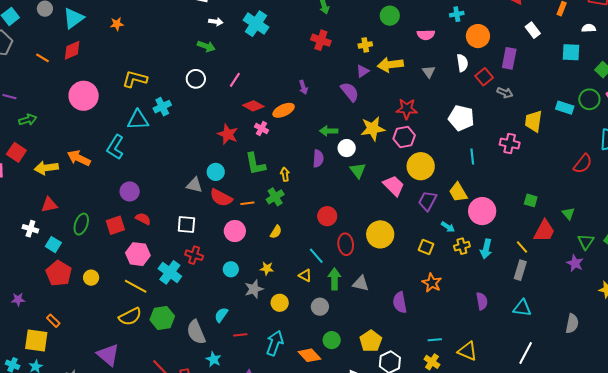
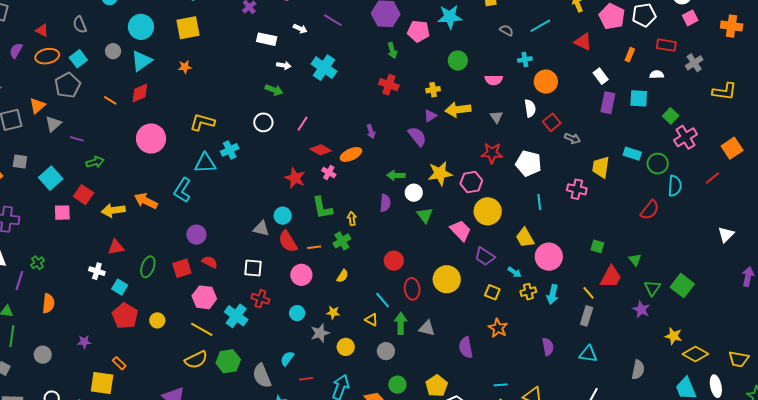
purple rectangle: (509, 58) -> (608, 103), moved
green circle: (589, 99) -> (658, 164), moved
red star: (407, 109) -> (492, 153), moved
red semicircle: (221, 198) -> (288, 241), turned 30
purple trapezoid: (428, 201) -> (485, 257), moved, turned -85

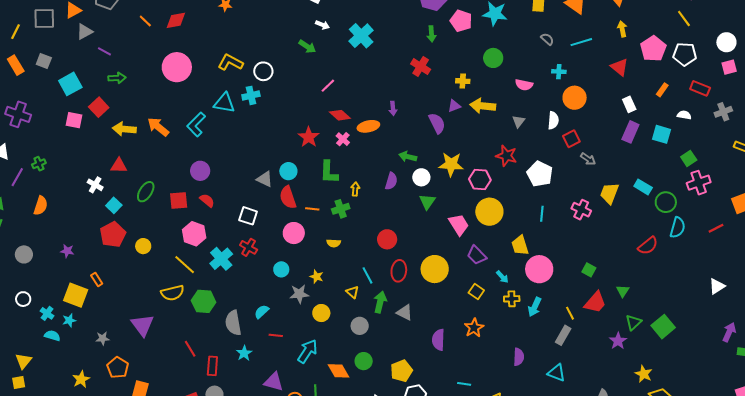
white circle: (263, 122) -> (263, 71), moved
yellow semicircle: (342, 276) -> (334, 243), turned 48

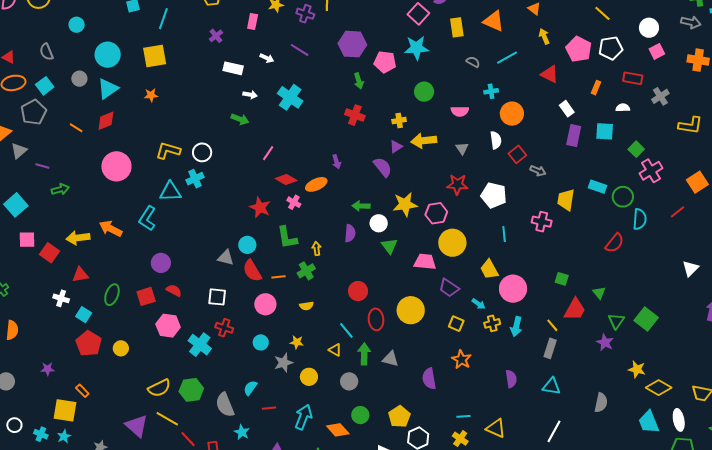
red square: (99, 107) -> (49, 253), moved
pink trapezoid: (459, 225) -> (425, 262), turned -40
yellow line: (185, 265) -> (167, 419), moved

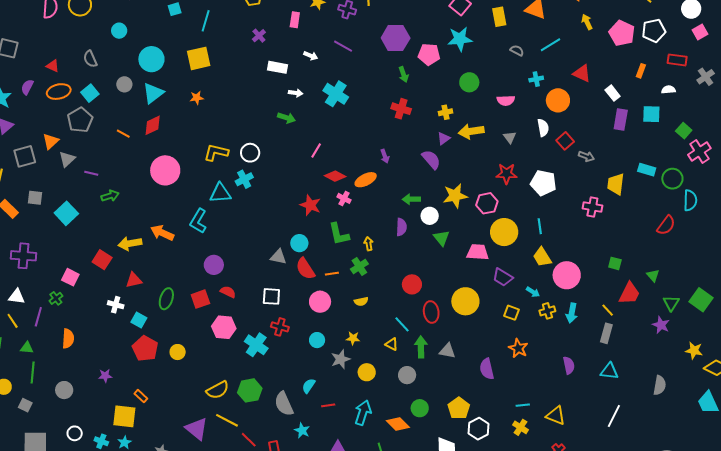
red triangle: (550, 74) -> (582, 73), moved
cyan line: (504, 234) -> (540, 226), moved
pink square: (27, 240) -> (70, 277), moved, turned 30

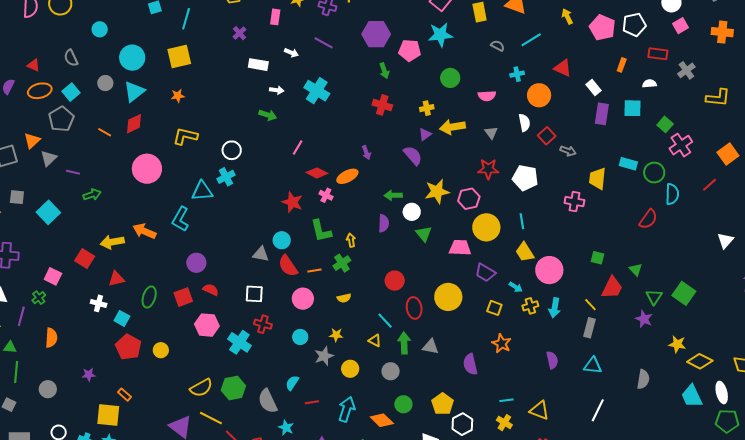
yellow L-shape: (216, 152) -> (185, 136), moved

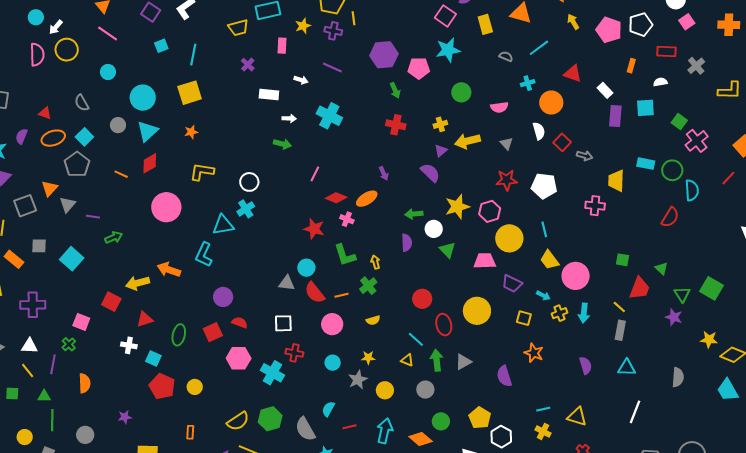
gray triangle: (431, 347) -> (463, 362), turned -36
orange rectangle: (125, 395) -> (190, 432), moved, turned 56

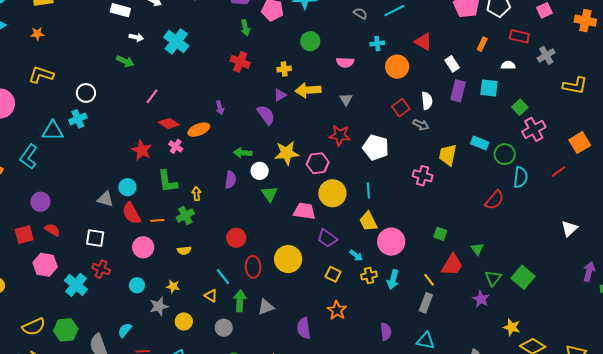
white semicircle: (539, 131) -> (427, 101), moved

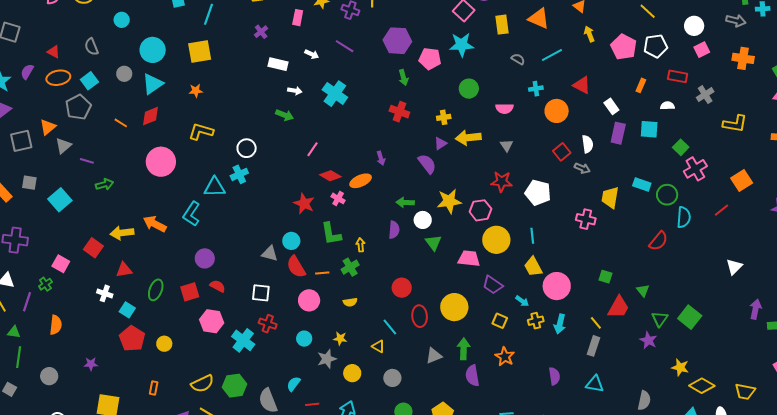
green arrow: (240, 301) -> (464, 349), moved

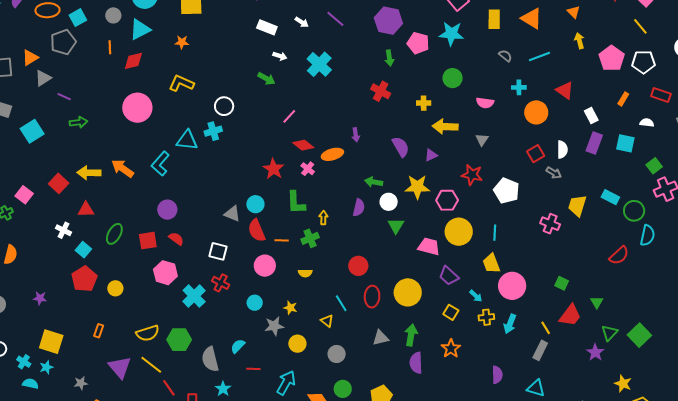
orange line: (121, 123) -> (110, 47), moved, turned 48
purple triangle: (440, 143) -> (431, 155), moved

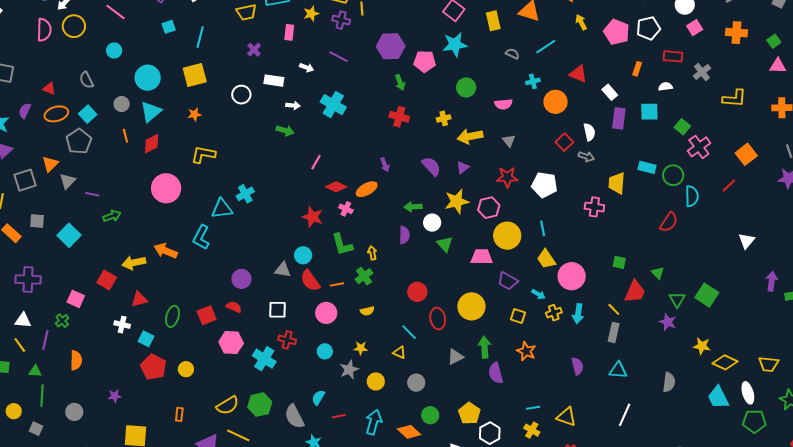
white circle: (224, 106) -> (241, 95), moved
purple circle: (167, 210) -> (241, 279), moved

